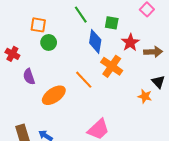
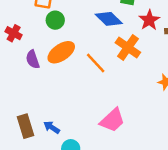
blue diamond: (95, 41) -> (109, 19), turned -55
orange ellipse: (54, 95) -> (61, 52), moved

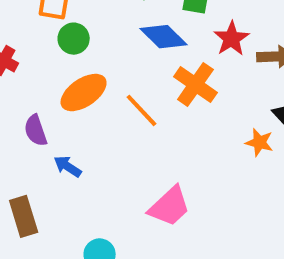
purple semicircle: (33, 59) -> (36, 130), moved
blue arrow: (52, 127) -> (68, 166), moved

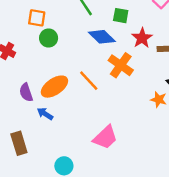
orange ellipse: (84, 93) -> (54, 87), moved

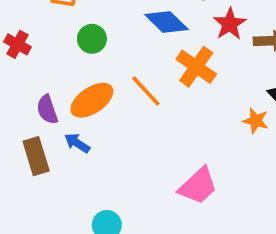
green circle: (49, 38) -> (92, 39), moved
pink trapezoid: (105, 137) -> (198, 186), moved
brown rectangle: (19, 143) -> (36, 156), moved

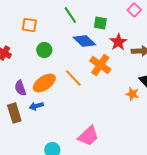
blue arrow: (77, 143) -> (36, 106), turned -48
pink trapezoid: (198, 186) -> (88, 136), moved

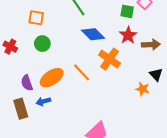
green square: (100, 23) -> (127, 11), moved
green circle: (44, 50) -> (42, 44), moved

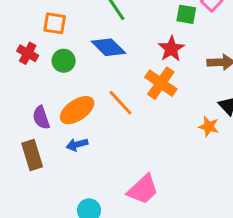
blue diamond: (93, 34) -> (108, 47), moved
red star: (128, 35) -> (171, 49), moved
red cross: (10, 47) -> (28, 53), moved
blue arrow: (43, 101) -> (77, 145), moved

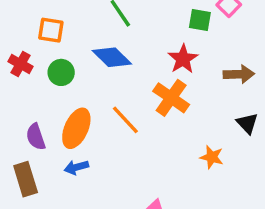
orange ellipse: (77, 110) -> (76, 128), turned -32
orange star: (209, 127) -> (212, 157), moved

